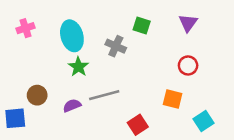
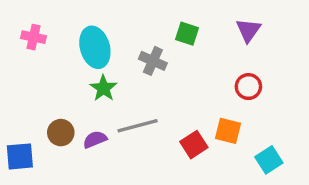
pink cross: (26, 28) -> (33, 37), turned 30
brown circle: (37, 95) -> (61, 133), moved
red square: (138, 125) -> (194, 145), moved

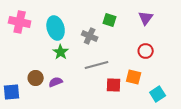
pink cross: (33, 37) -> (20, 22), size x1.5
gray line: (138, 126) -> (97, 65), moved
red square: (194, 145) -> (114, 85), turned 35

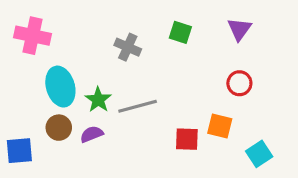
cyan ellipse: (56, 28) -> (60, 87), moved
gray cross: (90, 36) -> (128, 47), moved
green star: (61, 52) -> (98, 100), moved
gray line: (97, 65) -> (138, 106), moved

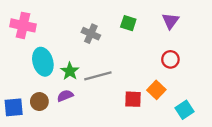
orange square: (220, 126) -> (156, 90), turned 30
brown circle: (59, 128) -> (39, 102), moved

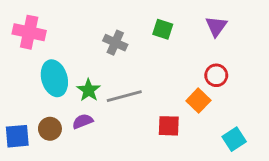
orange square: (156, 90) -> (198, 101), moved

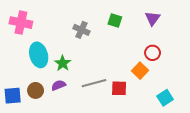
gray line: (124, 96) -> (94, 83), moved

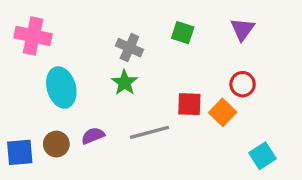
green star: (63, 63) -> (124, 83), moved
red square: (119, 88) -> (189, 104), moved

